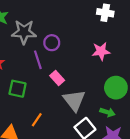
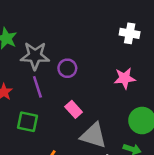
purple line: (38, 60) -> (37, 87), moved
gray triangle: (74, 100) -> (93, 135), turned -35

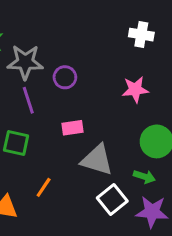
pink rectangle: (74, 109) -> (73, 128), turned -56

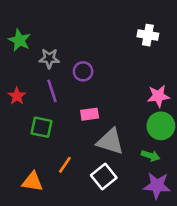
gray star: (25, 62) -> (49, 58), size x0.7
pink star: (135, 90) -> (158, 96), moved
white square: (112, 200) -> (104, 176), moved

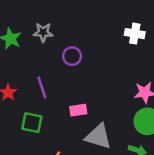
gray star: (49, 58) -> (43, 32), moved
purple circle: (83, 71) -> (72, 56), moved

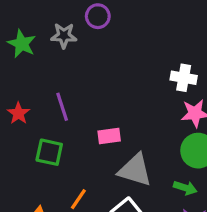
white cross: (135, 34) -> (184, 78), moved
purple circle: (72, 56) -> (98, 16), moved

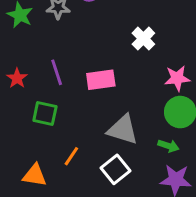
white cross: (184, 78) -> (143, 39), moved, turned 35
pink rectangle: (109, 136) -> (101, 80), moved, size x1.4

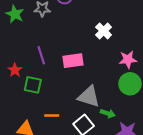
red star: (17, 78) -> (15, 70), moved
green arrow: (168, 146) -> (108, 113), moved
orange line: (71, 156) -> (52, 115), turned 56

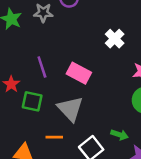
pink rectangle: (73, 61) -> (79, 73), turned 36
gray triangle: (89, 96) -> (70, 109), moved, turned 30

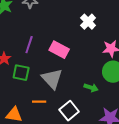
purple line: (42, 67) -> (29, 45), turned 36
green arrow: (120, 135) -> (91, 88), moved

